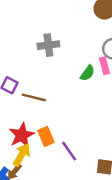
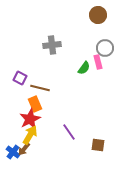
orange rectangle: (46, 136) -> (35, 104), moved

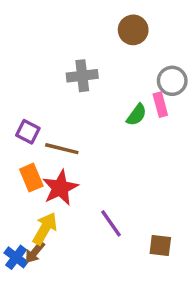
brown circle: (98, 15) -> (133, 30), moved
orange rectangle: (35, 104) -> (31, 178), moved
red star: (30, 119) -> (60, 188), moved

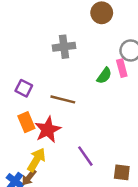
brown line: (62, 149) -> (63, 99), moved

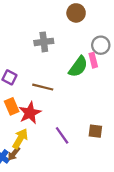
green semicircle: (104, 76) -> (78, 67), size x1.5
brown square: (122, 172) -> (95, 131), moved

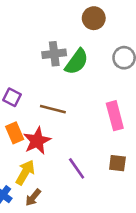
pink rectangle: (93, 60) -> (115, 116), moved, size x1.5
green semicircle: (78, 67) -> (77, 62), moved
brown arrow: (14, 154) -> (33, 197), moved

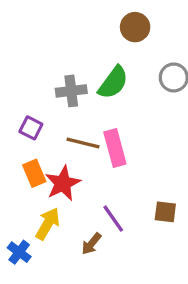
gray cross: (54, 54) -> (71, 91), moved
pink rectangle: (115, 116) -> (115, 148), moved
brown arrow: (33, 197) -> (91, 244), moved

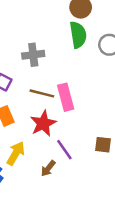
green semicircle: (113, 83) -> (78, 35), moved, turned -45
red star: (63, 183) -> (43, 123), moved

